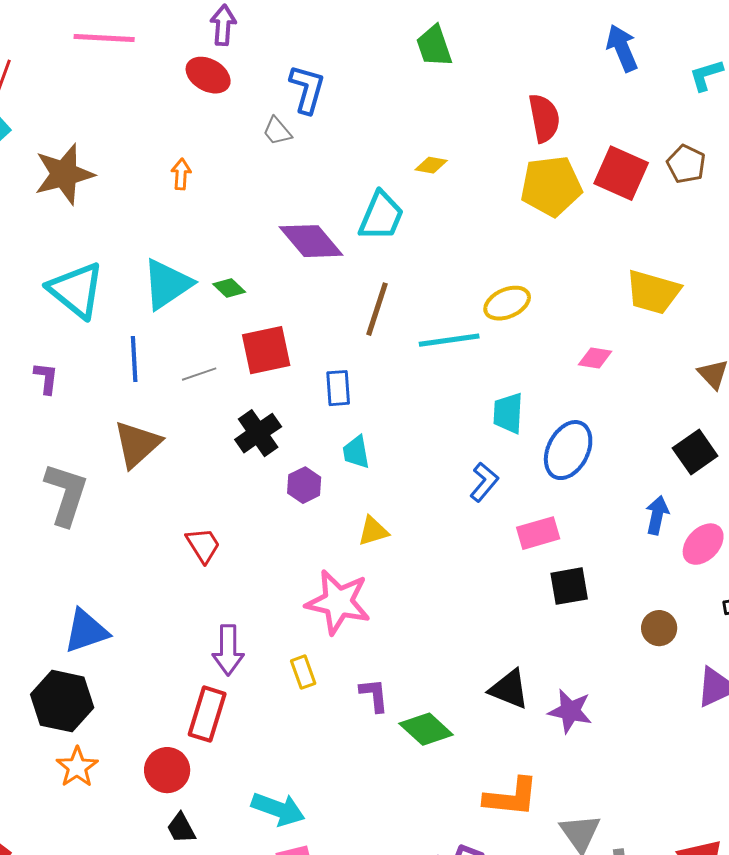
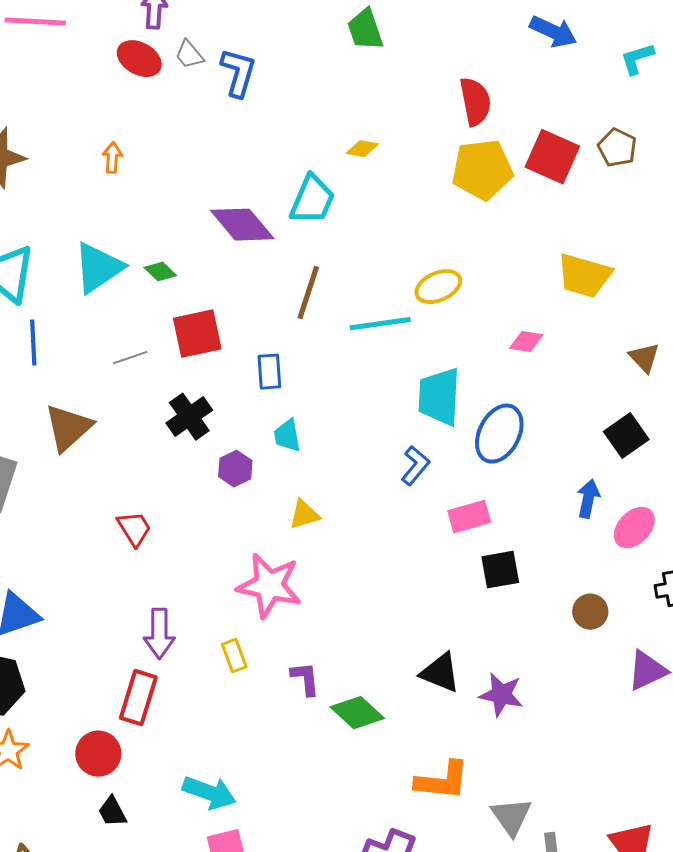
blue arrow: (622, 48) -> (553, 32), turned 138
gray trapezoid: (277, 131) -> (189, 55), moved
blue line: (134, 359) -> (33, 343), moved
cyan trapezoid: (508, 413) -> (439, 397), size x1.4

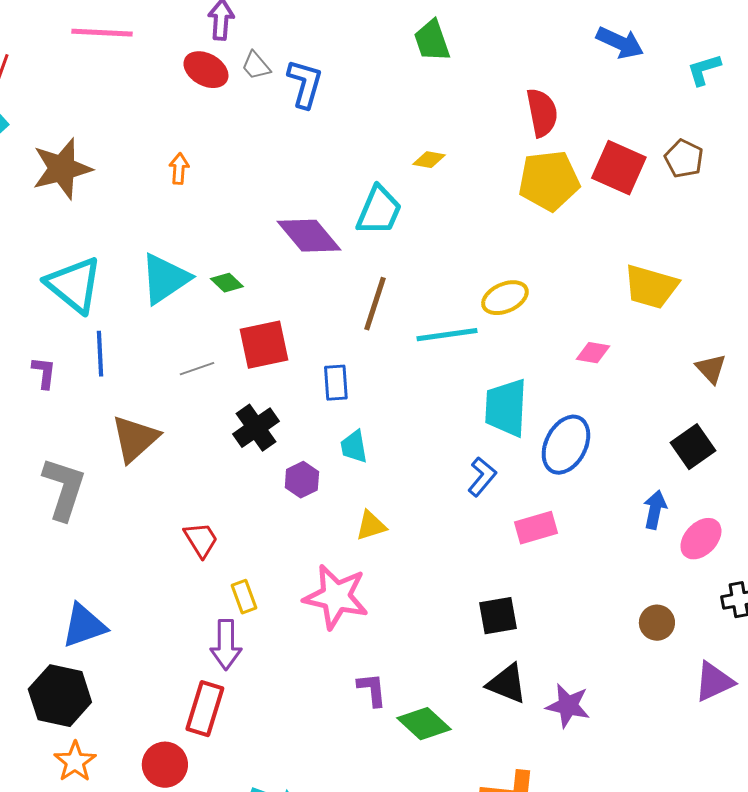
black square: (500, 570) -> (498, 616), moved
yellow rectangle: (234, 656) -> (244, 597), moved

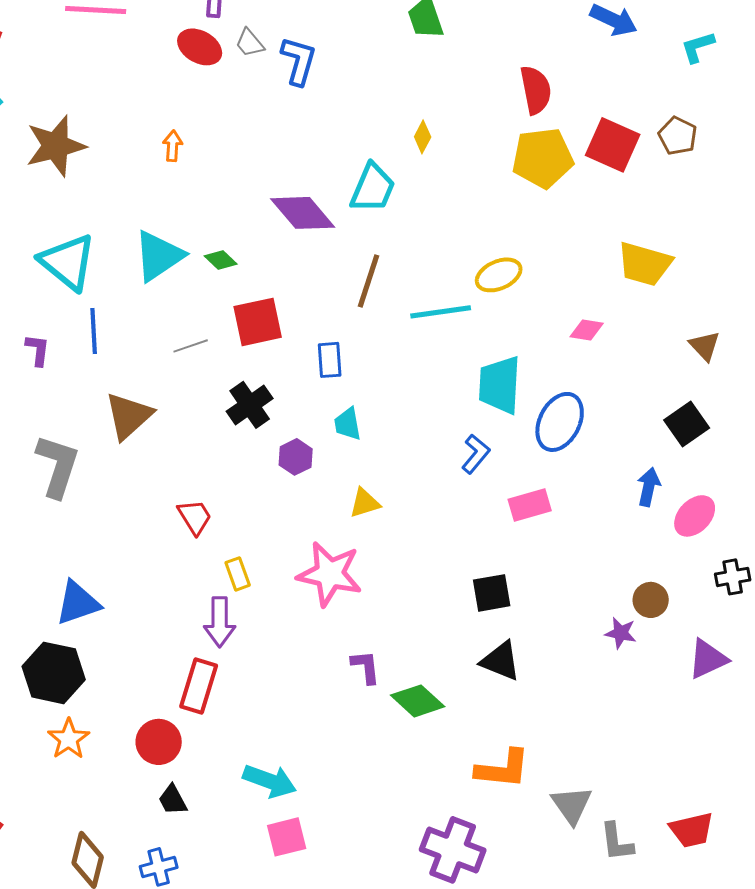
yellow diamond: (429, 160) -> (423, 137), turned -72
purple star: (568, 706) -> (621, 633), moved, size x0.7

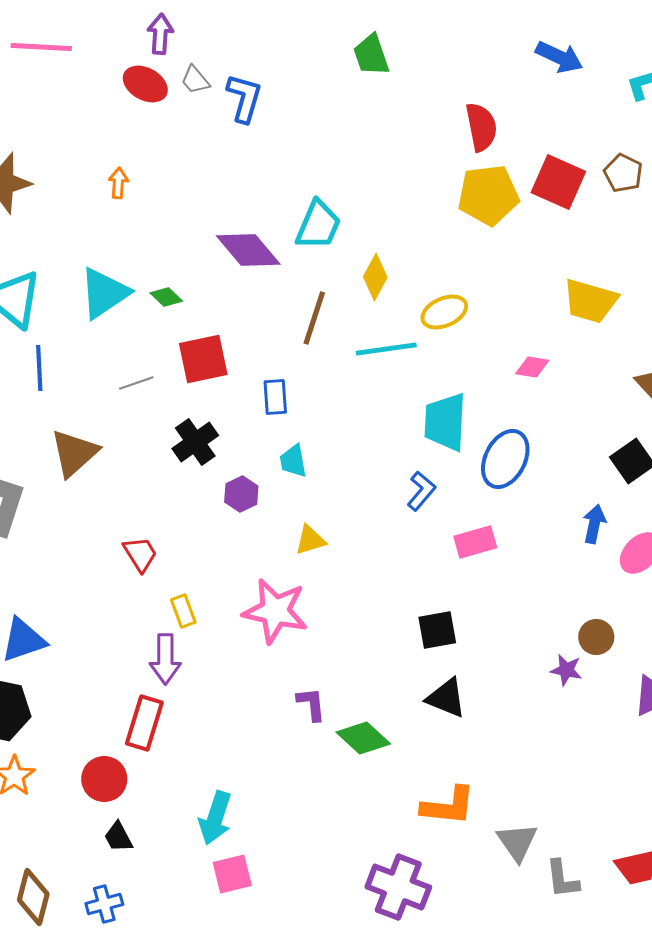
yellow diamond: (423, 137) -> (375, 277), moved, size x1.4
cyan arrow: (270, 781) -> (215, 818), turned 88

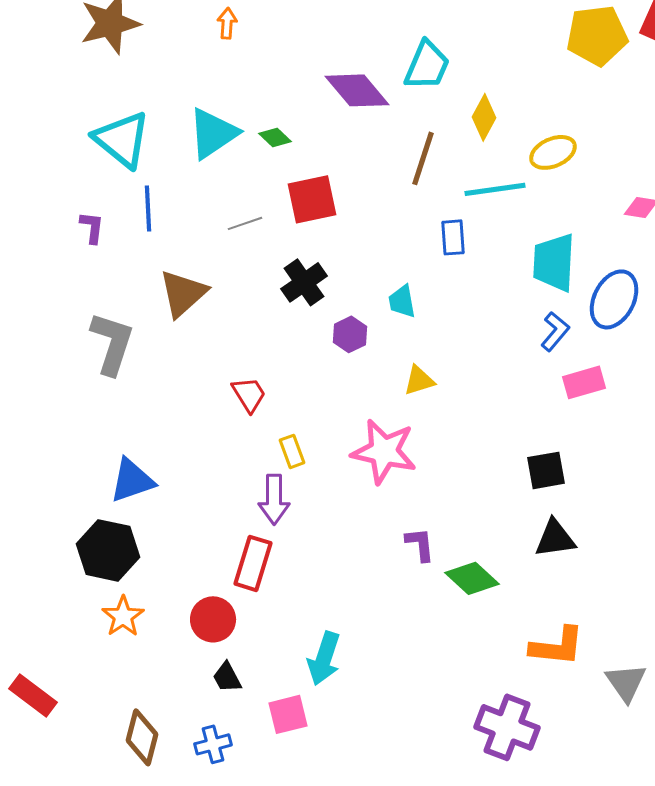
blue rectangle: (275, 397) -> (453, 237), moved
blue L-shape: (421, 491) -> (555, 331), moved
black triangle: (446, 698) -> (555, 538), turned -30
pink square: (232, 874) -> (288, 714), moved

